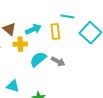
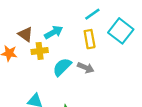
cyan line: (67, 17) -> (92, 14), turned -40
yellow rectangle: (55, 31) -> (90, 39), moved

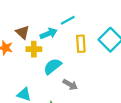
cyan line: (92, 14) -> (68, 20), moved
gray arrow: (86, 68) -> (70, 85), moved

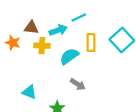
brown triangle: (23, 32) -> (31, 28), turned -40
cyan semicircle: (53, 66) -> (69, 56), moved

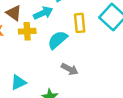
brown triangle: (31, 28) -> (14, 13), turned 35
cyan triangle: (29, 92) -> (18, 82), turned -42

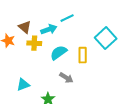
yellow rectangle: (80, 23) -> (83, 55), moved

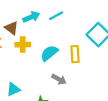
cyan arrow: (49, 29) -> (31, 17), moved

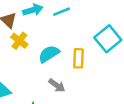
yellow cross: (23, 45) -> (19, 41), turned 32

